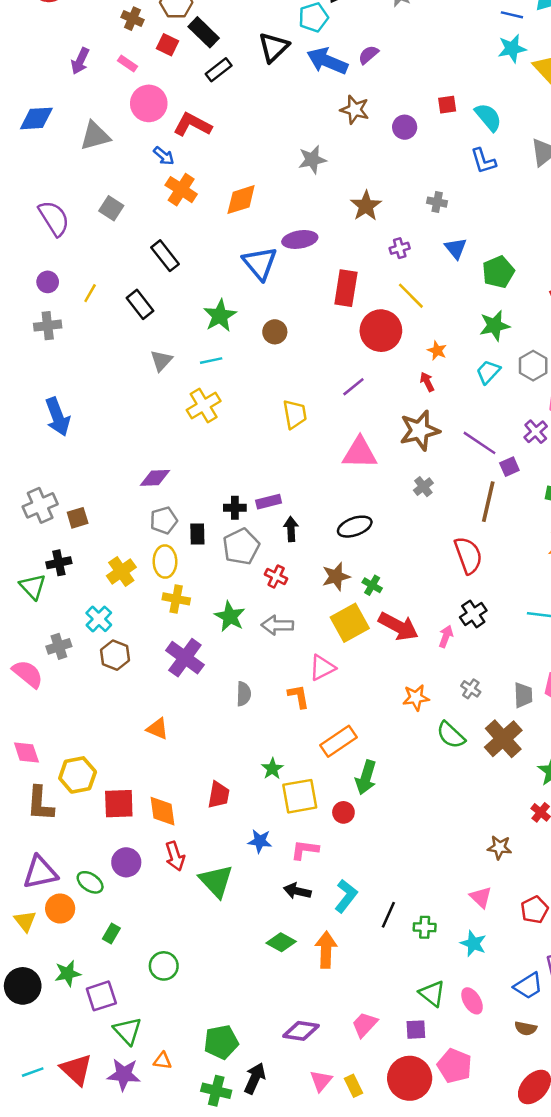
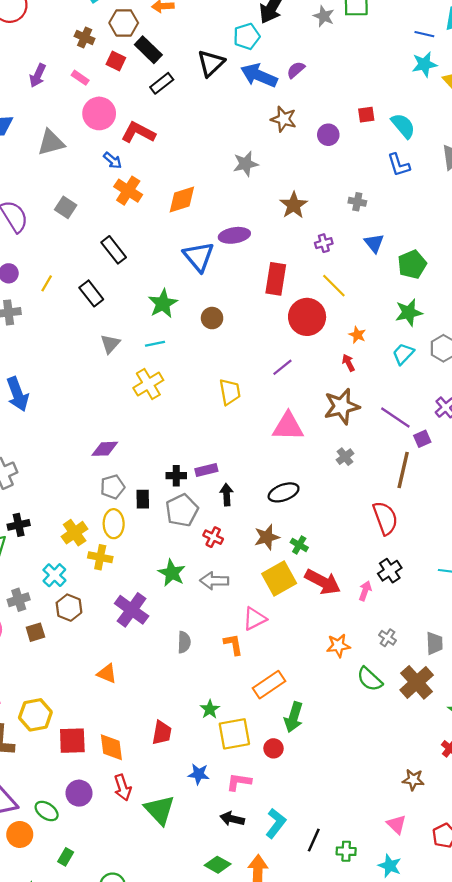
brown square: (78, 518) -> (35, 632), moved
yellow cross: (176, 599) -> (100, 557), moved

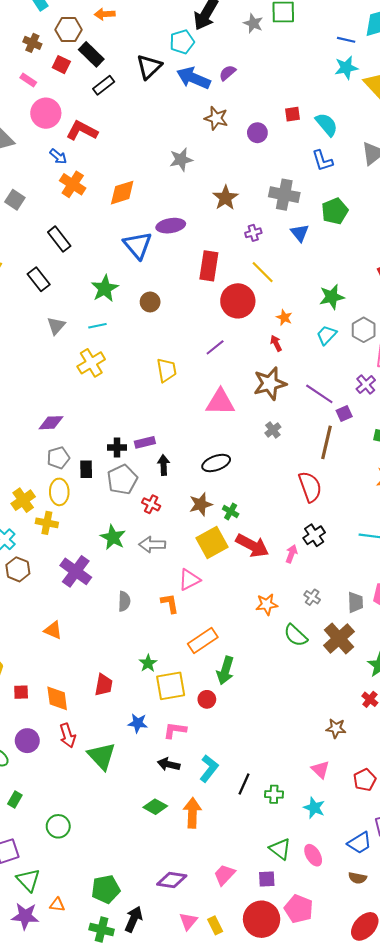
gray cross: (357, 202) -> (284, 195), size x1.8
green pentagon: (412, 264) -> (335, 211), moved
red square: (72, 741) -> (21, 692), size x0.6

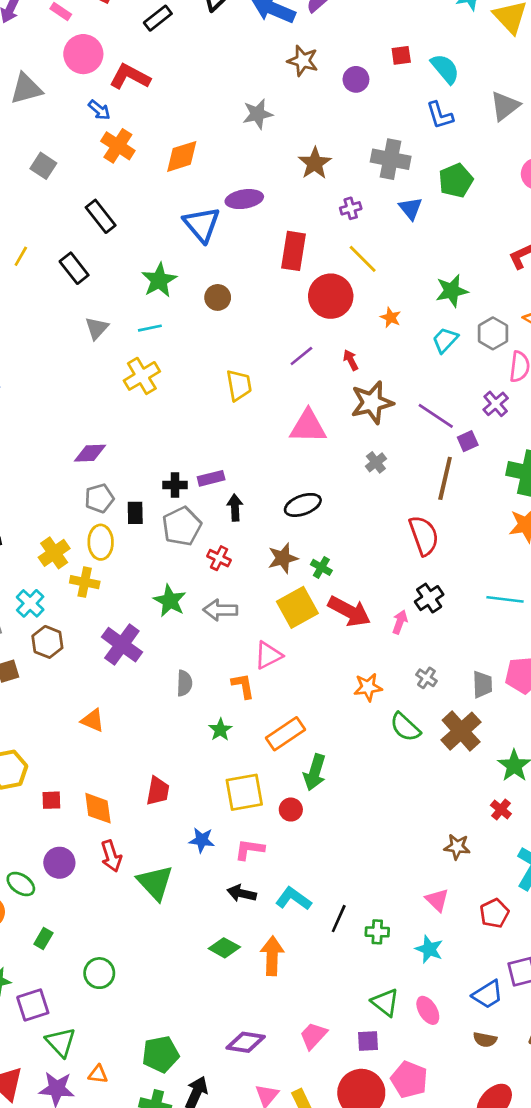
red arrow: (276, 343) -> (351, 360), moved
green star: (148, 663) -> (220, 730), moved
cyan L-shape: (209, 768) -> (293, 899), turned -92

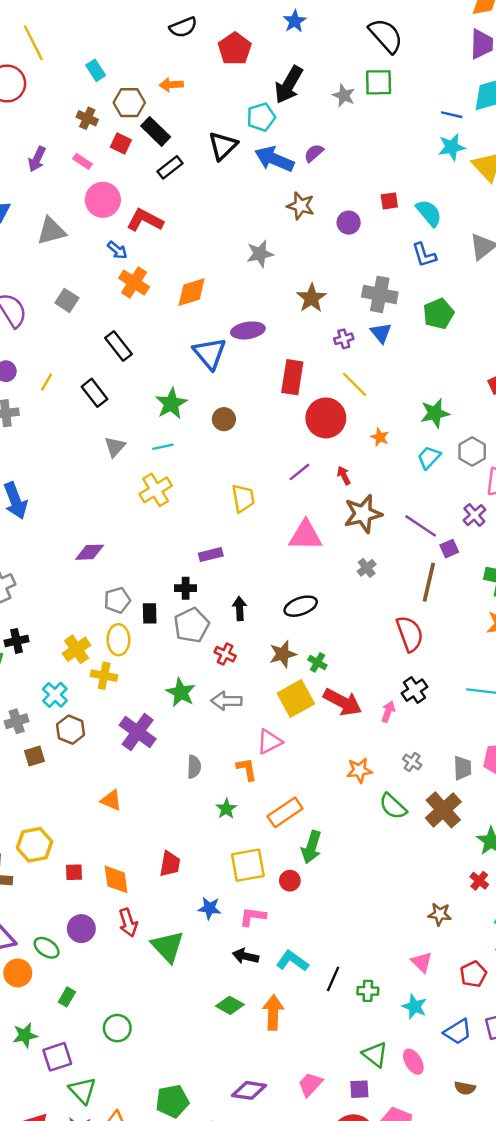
blue triangle: (411, 208) -> (381, 333), moved
purple diamond: (90, 453) -> (90, 552), moved
purple rectangle: (211, 478) -> (211, 555), moved
blue trapezoid: (488, 994) -> (458, 1032), moved

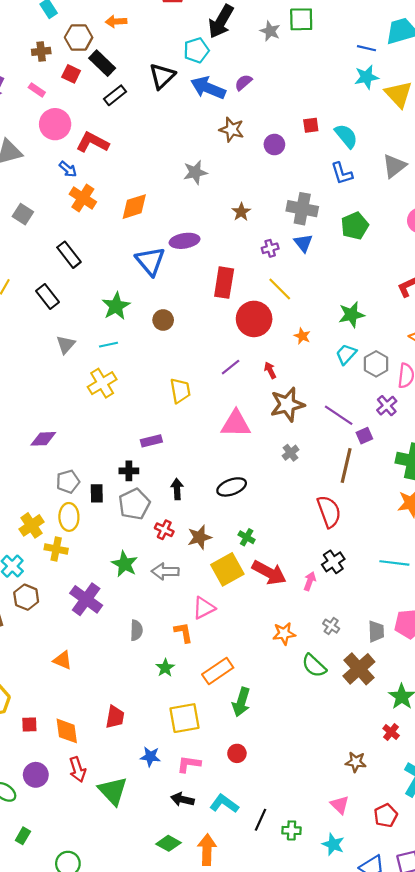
brown cross: (87, 118) -> (41, 51), turned -30
brown star: (311, 298) -> (241, 212), size x0.7
gray hexagon: (472, 452) -> (376, 364), moved
brown star: (283, 654) -> (200, 537), moved
red circle: (290, 881) -> (237, 753), moved

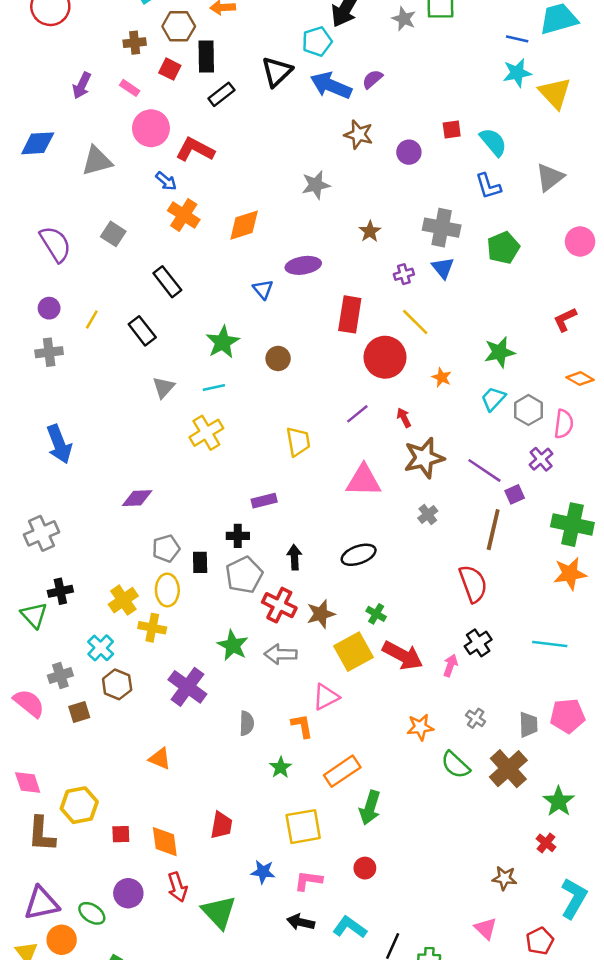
black rectangle: (102, 63) -> (206, 57), turned 45
blue triangle: (150, 261) -> (263, 289), size x0.6
red cross: (164, 530) -> (279, 605), size x1.5

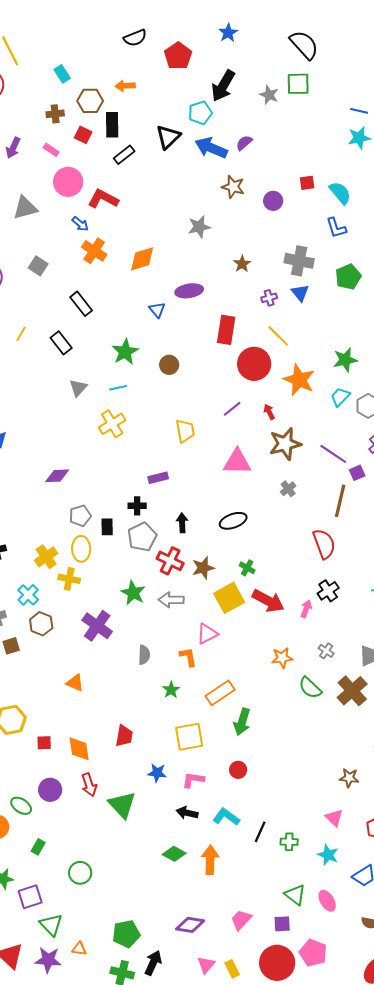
orange star: (442, 377) -> (299, 380), size x2.0

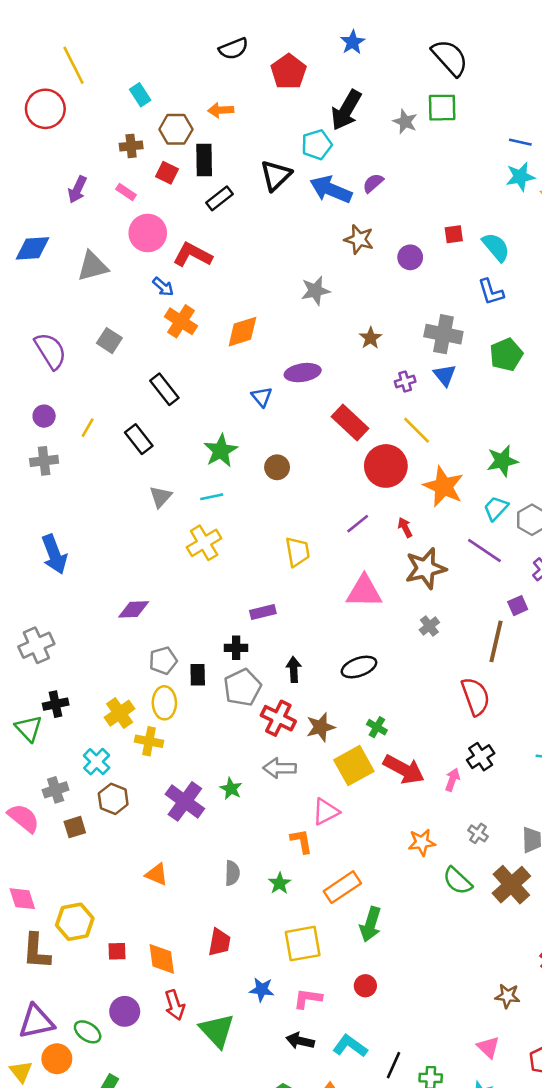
red rectangle: (226, 330) -> (350, 422), turned -56
purple line: (333, 454) -> (484, 550), moved
green star: (133, 593) -> (231, 789), moved, size x0.7
gray semicircle: (144, 655) -> (232, 873), moved

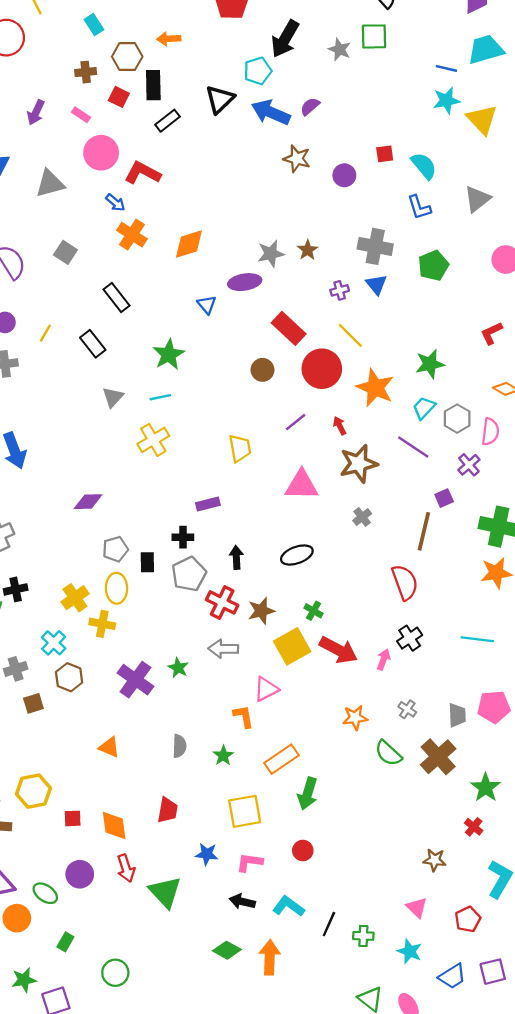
gray star: (315, 291) -> (271, 254), moved
brown circle: (277, 467) -> (262, 370), moved

